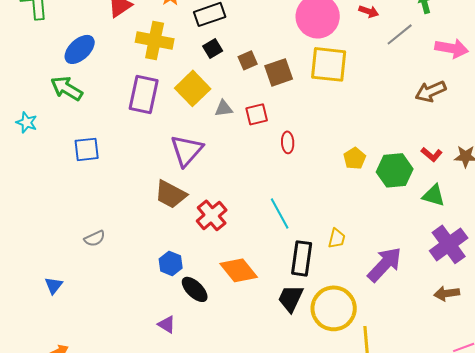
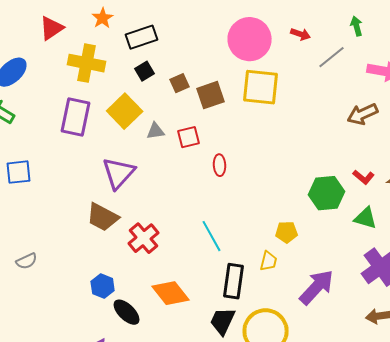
yellow pentagon: (355, 158) -> (287, 232), moved, turned 30

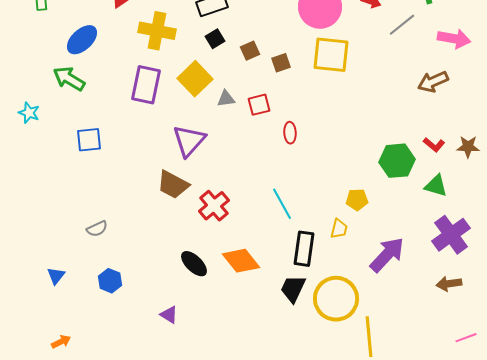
brown square: (211, 95) -> (281, 63), size x0.7
blue hexagon: (103, 286) -> (110, 281), moved
black ellipse: (127, 312) -> (194, 264), moved

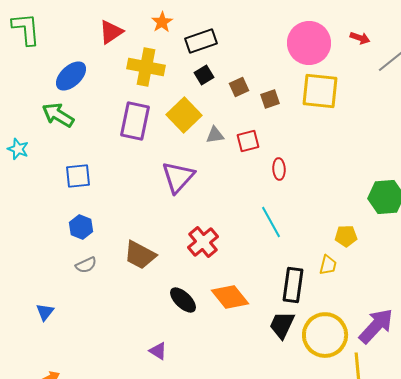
brown trapezoid: (173, 185) -> (140, 255), moved
cyan line: (282, 204) -> (271, 222), moved
purple arrow: (387, 255) -> (376, 326), moved
blue hexagon: (110, 281) -> (81, 227), moved

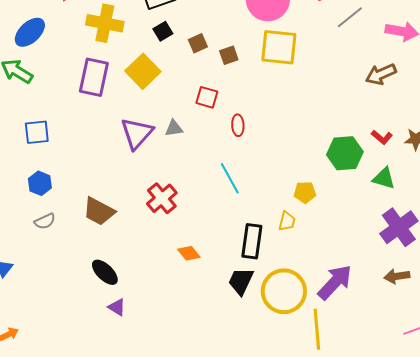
gray triangle: (215, 135) -> (174, 128), moved
red square: (248, 141) -> (207, 97), turned 30
orange diamond: (230, 297) -> (189, 253), size x0.6
black ellipse: (183, 300) -> (105, 272), moved

